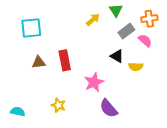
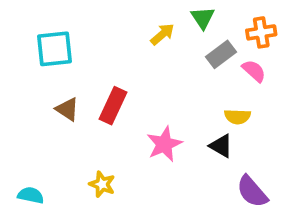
black triangle: (117, 56) -> (221, 146), moved
red rectangle: (65, 60) -> (113, 106), turned 36
brown triangle: (39, 62) -> (67, 109), turned 40
purple semicircle: (109, 108) -> (252, 192), moved

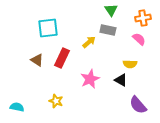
yellow arrow: (162, 34) -> (89, 42), moved
cyan square: (55, 49) -> (48, 28), moved
gray rectangle: (221, 54) -> (108, 30), moved, turned 49

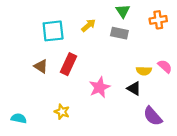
pink semicircle: (139, 39) -> (165, 66), moved
yellow arrow: (89, 42) -> (88, 25), moved

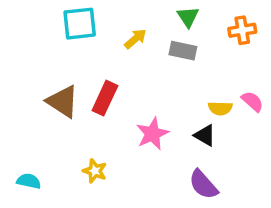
cyan square: (53, 31) -> (80, 24), moved
brown triangle: (41, 66) -> (63, 101), size x1.5
purple semicircle: (153, 116) -> (203, 184), moved

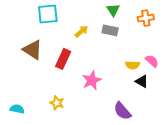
yellow arrow: (135, 39) -> (81, 31), moved
brown triangle: (63, 101) -> (32, 50), moved
black triangle: (205, 135) -> (142, 81), moved

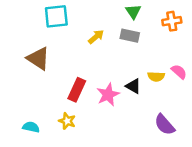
red rectangle: (63, 59) -> (77, 90), moved
black triangle: (142, 81) -> (133, 86), moved
cyan semicircle: (17, 109) -> (31, 127), moved
purple semicircle: (122, 111) -> (165, 125), moved

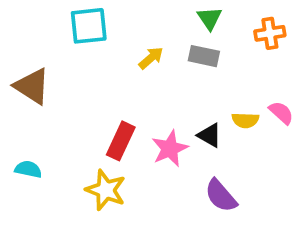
brown triangle: (38, 58) -> (32, 86), moved
yellow star: (67, 121) -> (106, 190), size x1.5
purple semicircle: (165, 125) -> (221, 196), moved
cyan semicircle: (31, 127) -> (28, 169), moved

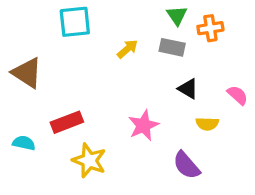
orange cross: (270, 33) -> (210, 28), moved
yellow semicircle: (245, 120) -> (207, 124), moved
black triangle: (210, 135) -> (188, 89), moved
red rectangle: (121, 141) -> (67, 122), moved, turned 44

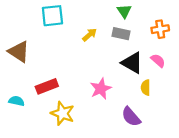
orange cross: (210, 28) -> (160, 29), moved
black triangle: (188, 89) -> (132, 63), size x1.5
pink semicircle: (237, 95) -> (158, 61), moved
yellow semicircle: (207, 124) -> (146, 88), turned 88

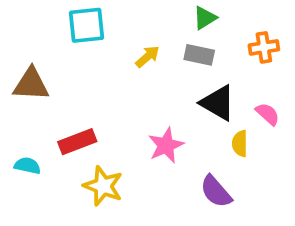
green triangle: (124, 11) -> (205, 18), turned 32
brown triangle: (19, 52) -> (31, 84), turned -30
pink semicircle: (158, 61) -> (268, 114), moved

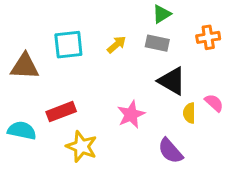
cyan square: (87, 25) -> (68, 45), moved
pink semicircle: (268, 114) -> (214, 103), moved
cyan semicircle: (27, 166) -> (22, 130), size x1.4

